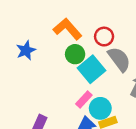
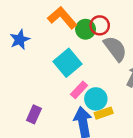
green circle: (75, 54) -> (86, 29), moved
cyan square: (91, 69) -> (67, 63), moved

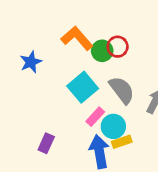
gray semicircle: (115, 49) -> (122, 90), moved

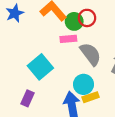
blue star: (31, 62) -> (15, 13), moved
cyan square: (83, 87) -> (40, 67), moved
pink rectangle: (95, 117) -> (68, 39), moved, turned 42

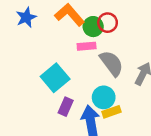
purple rectangle: (28, 98) -> (66, 107), moved

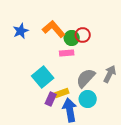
gray semicircle: (112, 63) -> (86, 78), moved, turned -100
cyan circle: (104, 97) -> (88, 99), moved
yellow rectangle: (112, 112) -> (62, 93), moved

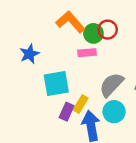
blue star: (21, 31) -> (29, 54), moved
cyan square: (43, 77) -> (56, 83), turned 30
yellow rectangle: (62, 93) -> (81, 104), turned -40

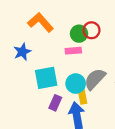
orange L-shape: (70, 22) -> (40, 22), moved
yellow rectangle: (81, 104) -> (82, 96), moved, turned -42
cyan circle: (114, 112) -> (76, 84), moved

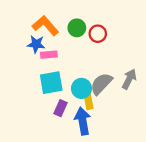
green circle: (79, 34) -> (77, 28), moved
pink rectangle: (73, 51) -> (49, 55), moved
blue star: (22, 52) -> (36, 44), moved, turned 30

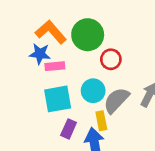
green circle: (77, 28) -> (88, 35), size x1.5
red circle: (98, 34) -> (111, 59), moved
cyan circle: (81, 88) -> (93, 91), moved

